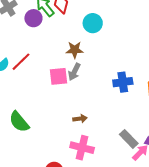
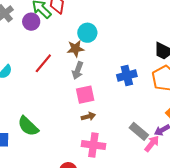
cyan circle: (93, 23) -> (87, 33), moved
red line: (21, 62) -> (43, 63), moved
pink square: (59, 76) -> (85, 95), moved

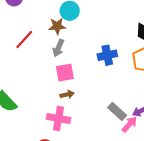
pink cross: (93, 145) -> (58, 118), moved

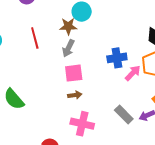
red line: (24, 40) -> (35, 38), turned -60
pink cross: (58, 118) -> (82, 124), moved
pink arrow: (129, 124) -> (133, 73), moved

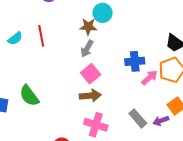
red line: (35, 38) -> (41, 36), moved
pink square: (74, 73) -> (91, 74), turned -36
brown arrow: (75, 95) -> (90, 96), size x1.5

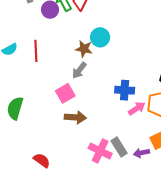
pink square: (91, 74) -> (65, 93), moved
green semicircle: (29, 96) -> (15, 108), turned 45
pink cross: (96, 125) -> (100, 151), moved

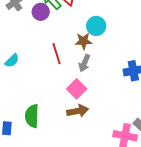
red line: (36, 51) -> (56, 54), moved
brown arrow: (75, 117) -> (78, 111), moved

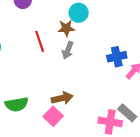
pink square: (77, 89) -> (53, 116), moved
green semicircle: (32, 116) -> (17, 104), turned -100

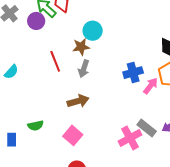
brown arrow: (62, 98) -> (78, 101), moved
green semicircle: (17, 104) -> (36, 126), size x0.7
pink cross: (110, 122) -> (130, 138), turned -35

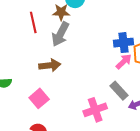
gray arrow: (84, 69) -> (60, 34), size x1.4
blue cross: (133, 73) -> (124, 43), moved
gray rectangle: (147, 128) -> (119, 91), moved

